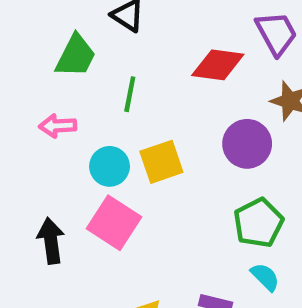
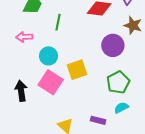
yellow square: (161, 162) -> (77, 70), moved
cyan semicircle: (265, 277) -> (121, 108), turned -72

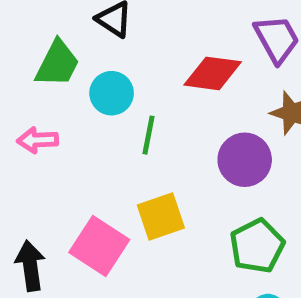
green line: (58, 22) -> (149, 135), moved
cyan circle: (49, 56) -> (112, 93), moved

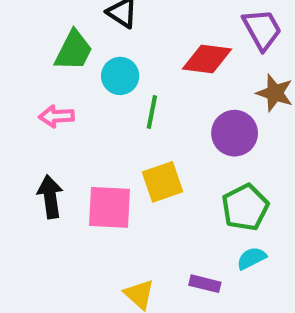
pink square: (99, 246) -> (110, 207), turned -30
black arrow: (30, 266) -> (50, 197), moved

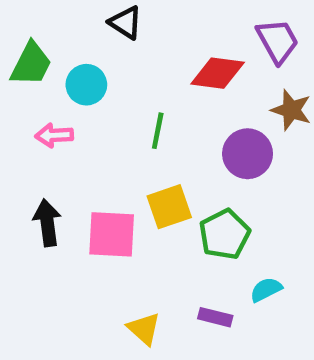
green trapezoid: (73, 51) -> (31, 64), moved
cyan circle: (120, 76) -> (86, 85), moved
green pentagon: (245, 207) -> (224, 234), moved

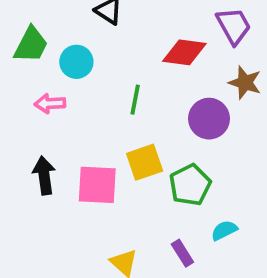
purple rectangle: (215, 317) -> (182, 253), turned 44

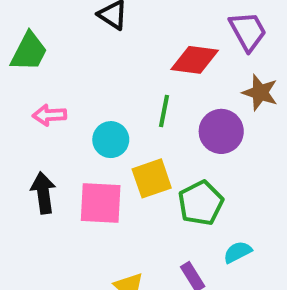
cyan circle: (76, 62) -> (111, 140), moved
green line: (135, 100) -> (164, 111), moved

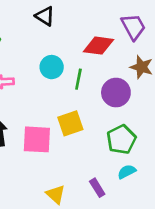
cyan circle: (111, 140) -> (52, 67), moved
green pentagon: (201, 203) -> (121, 139), moved

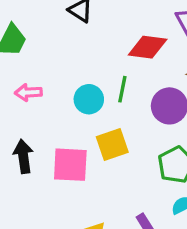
cyan circle: (52, 67) -> (89, 99), moved

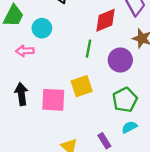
red diamond: (148, 47) -> (106, 20), turned -30
cyan circle: (89, 99) -> (42, 28), moved

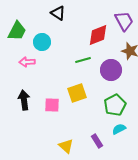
green line: (88, 49) -> (83, 60), turned 63
pink square: (53, 100) -> (52, 105), size x0.7

